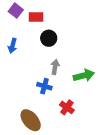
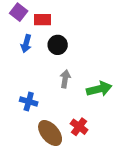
blue arrow: (13, 46) -> (26, 44), moved
blue cross: (44, 86) -> (29, 102), moved
brown ellipse: (31, 120) -> (50, 133), moved

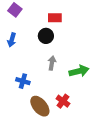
red rectangle: (43, 20) -> (55, 18), moved
blue arrow: (26, 44) -> (12, 40), moved

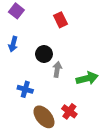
red rectangle: (55, 18) -> (61, 20), turned 64
black circle: (46, 36) -> (44, 54), moved

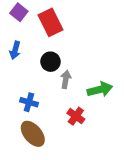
red rectangle: (61, 20) -> (51, 22), moved, size x1.5
red cross: (69, 111) -> (76, 116), moved
brown ellipse: (44, 117) -> (33, 134), moved

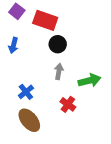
red rectangle: (51, 22) -> (45, 20), turned -45
black circle: (51, 62) -> (58, 44), moved
blue cross: (29, 102) -> (26, 92), turned 35

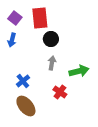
purple square: (17, 11) -> (15, 18), moved
red rectangle: (45, 20) -> (40, 18), turned 65

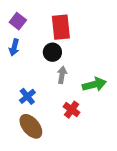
red rectangle: (40, 18) -> (61, 27), moved
black circle: (51, 39) -> (52, 52), moved

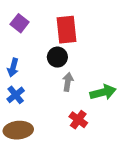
blue arrow: (14, 47) -> (13, 68), moved
blue cross: (27, 96) -> (16, 95), moved
brown ellipse: (31, 126) -> (18, 130), moved, turned -55

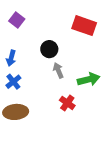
red rectangle: (67, 30) -> (84, 26), moved, turned -65
gray arrow: (68, 82) -> (58, 70), turned -32

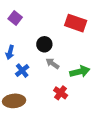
gray arrow: (58, 70) -> (52, 63), turned -32
blue cross: (13, 82) -> (22, 71), moved

